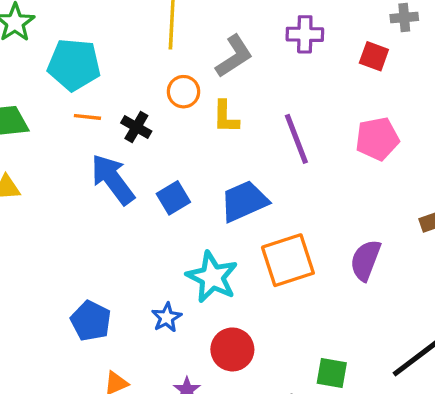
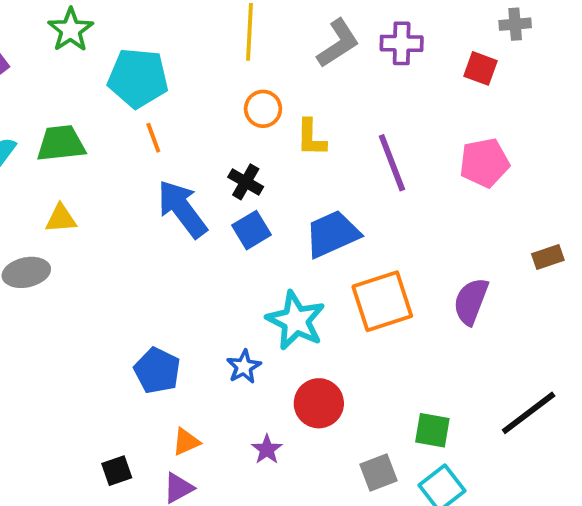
gray L-shape: (234, 56) -> (338, 43), moved
orange line: (87, 117) -> (153, 138), turned 64
black cross: (136, 127) -> (246, 182), moved

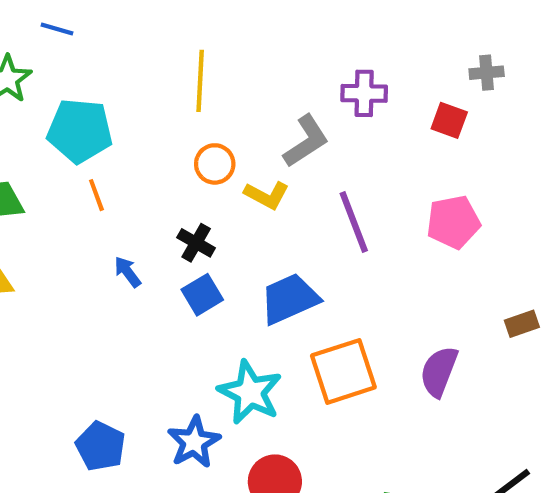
gray L-shape: (338, 43) -> (306, 141), moved
yellow L-shape: (311, 138) -> (267, 195), turned -63
blue arrow: (182, 209) -> (128, 272), size x0.5
blue star: (244, 367) -> (194, 442), size x1.4

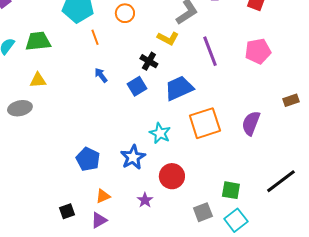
orange circle: (215, 164) -> (125, 13), moved
orange line: (96, 195) -> (95, 37), moved
black cross: (196, 243) -> (149, 61), moved
cyan star: (250, 392) -> (160, 133), size x0.7

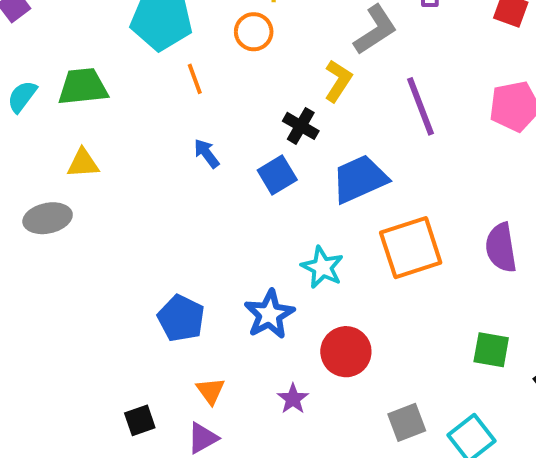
yellow L-shape: (168, 38) -> (338, 81), turned -85
purple semicircle: (251, 123) -> (501, 248), turned -30
green square: (231, 190) -> (491, 350), moved
orange triangle: (103, 196) -> (210, 391), turned -42

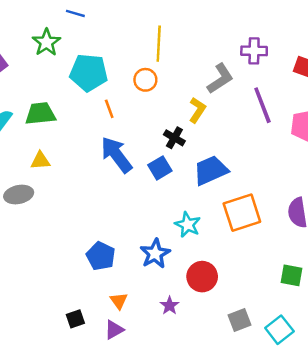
purple line: (420, 106) -> (262, 105), moved
blue arrow: (207, 153) -> (116, 155), size x2.0

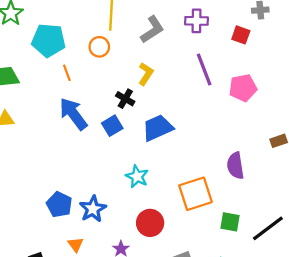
gray L-shape: (220, 79) -> (152, 30), moved
orange square: (242, 213) -> (195, 194), moved
blue star: (155, 254) -> (93, 209), moved

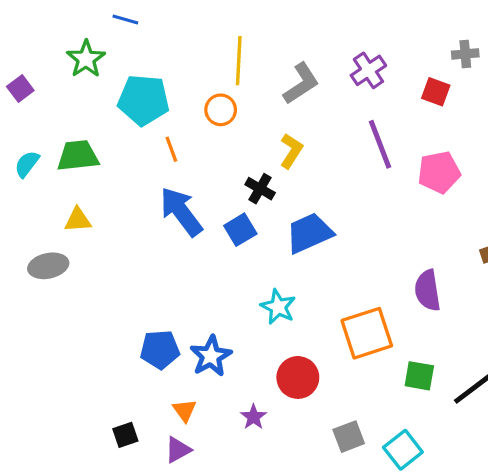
purple cross: (197, 21) -> (368, 70), turned -35
blue pentagon: (59, 205) -> (160, 350), turned -30

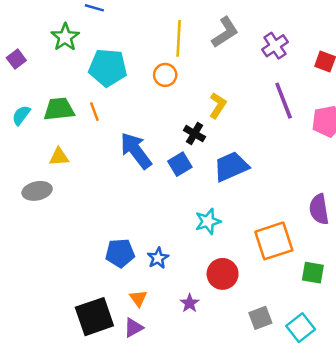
gray L-shape: (301, 84) -> (225, 32), moved
orange line: (171, 149) -> (94, 112), moved
cyan star: (278, 307) -> (208, 221), turned 30
blue star: (211, 356) -> (158, 258), size x0.7
black square: (125, 435) -> (94, 317), size x2.0

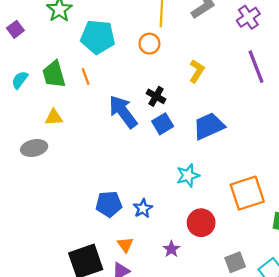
green trapezoid: (59, 109) -> (54, 74), turned -100
black cross: (194, 134) -> (156, 96), moved

